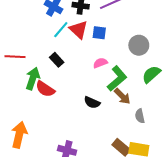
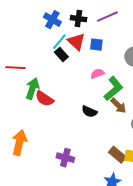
black rectangle: (57, 60) -> (61, 55), moved

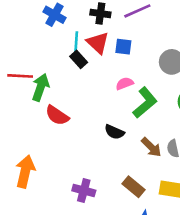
blue cross: (52, 20) -> (55, 15), moved
cyan line: (59, 42) -> (76, 43), turned -36
green arrow: (32, 89) -> (41, 87), moved
brown arrow: (118, 106) -> (151, 147), moved
brown rectangle: (117, 155) -> (133, 187), moved

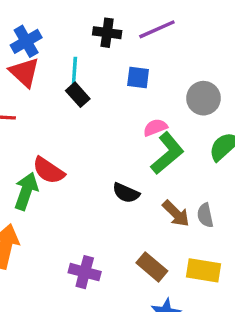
blue cross: (55, 15) -> (26, 41), moved, turned 30
red triangle: (98, 43) -> (24, 72), moved
pink semicircle: (125, 84) -> (155, 127), moved
green arrow: (41, 87) -> (26, 191), moved

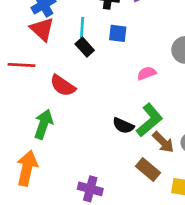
blue square: (138, 78) -> (118, 33), moved
green L-shape: (167, 153) -> (149, 120), moved
red semicircle: (48, 171) -> (63, 86), moved
brown rectangle: (152, 267) -> (148, 170), moved

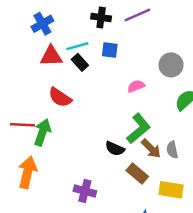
red triangle: (42, 29) -> (51, 56), moved, turned -45
cyan line: (82, 29) -> (77, 46), turned 70
red line: (21, 65) -> (22, 125), moved
black semicircle: (123, 126) -> (115, 149), moved

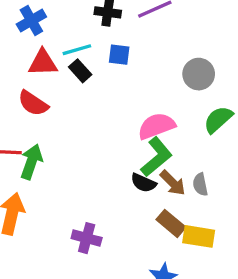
pink semicircle: (136, 86) -> (156, 126), moved, size x1.6
red semicircle: (60, 97) -> (33, 103), moved
black semicircle: (115, 149) -> (143, 183), moved
brown rectangle: (137, 174) -> (171, 223), moved

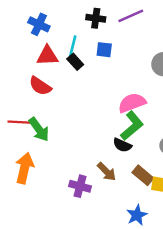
blue cross: (31, 20) -> (39, 24), turned -35
cyan line: (77, 50) -> (73, 46), turned -60
green arrow: (31, 162) -> (39, 129), turned 125
brown arrow: (173, 183) -> (107, 172), moved

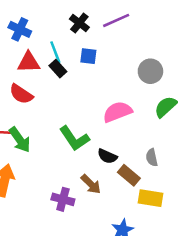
black cross: (96, 18) -> (79, 23), turned 30
cyan line: (73, 46) -> (55, 52), turned -35
green L-shape: (132, 126) -> (74, 138), moved, turned 96
brown rectangle: (143, 175) -> (129, 175), moved

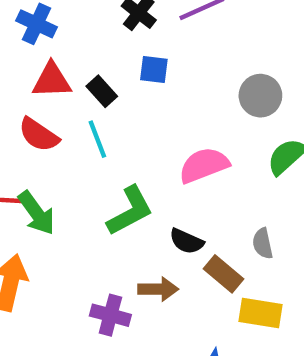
cyan line: (55, 52) -> (97, 139), moved
green L-shape: (74, 138) -> (130, 211), turned -84
brown arrow: (91, 184) -> (158, 289), turned -45

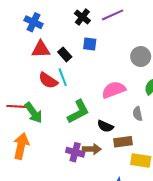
red semicircle: (39, 135) -> (48, 80), moved
gray semicircle: (263, 243) -> (138, 114), moved
brown rectangle: (223, 274) -> (123, 142), turned -48
purple cross: (110, 315) -> (75, 152), moved

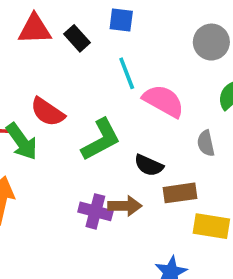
cyan line: (63, 77) -> (127, 73), moved
red semicircle: (48, 80) -> (48, 112), moved
pink semicircle: (114, 90) -> (163, 101), turned 50

